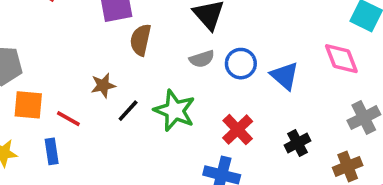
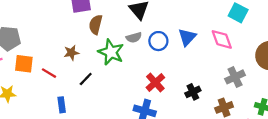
blue triangle: (285, 76) -> (187, 37), moved, turned 30
green star: (175, 110) -> (111, 52), moved
black line: (128, 111) -> (86, 79), moved
blue rectangle: (52, 151) -> (62, 105), moved

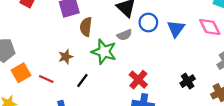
blue circle: (158, 41) -> (148, 22), moved
orange square: (24, 64) -> (21, 73), turned -30
red cross: (155, 83) -> (138, 80), moved

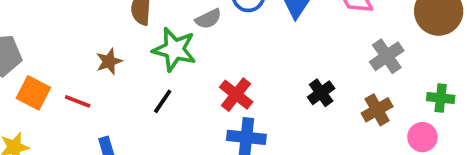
orange square: (21, 73) -> (33, 93), turned -30
black line: (82, 81) -> (163, 101), moved

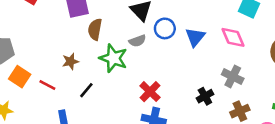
gray cross: (387, 56) -> (233, 77), moved, turned -35
black line: (163, 101) -> (86, 90), moved

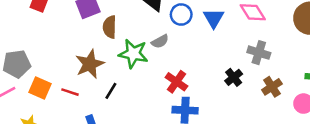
gray semicircle: (137, 41) -> (160, 41), moved
brown star: (70, 61) -> (90, 64), size x1.6

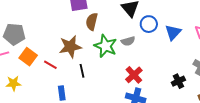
black line: (111, 91) -> (82, 71), turned -56

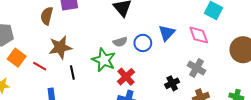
brown semicircle: (92, 22) -> (47, 16), moved
blue circle: (149, 24) -> (143, 43), moved
green star: (105, 46) -> (104, 60), moved

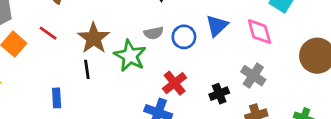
brown star: (60, 47) -> (94, 38), moved, turned -30
red line: (40, 66) -> (48, 33), moved
red cross: (126, 77) -> (175, 83), moved

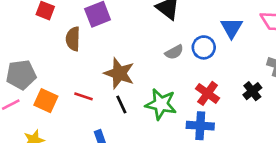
red line: (48, 33) -> (84, 96), moved
green star: (130, 56) -> (161, 104), moved

